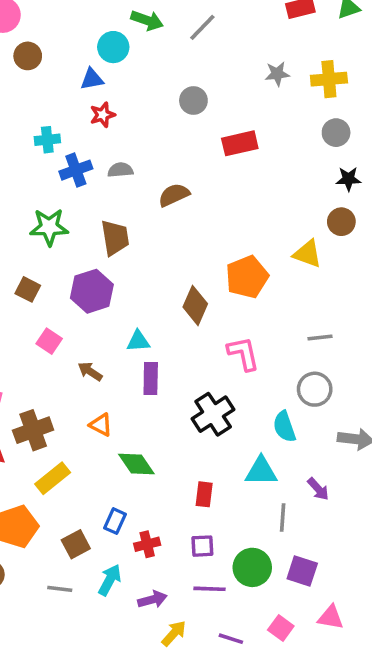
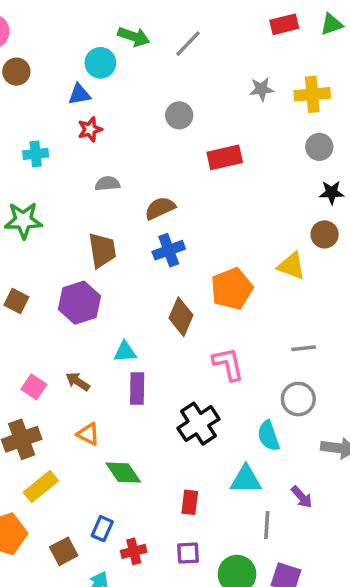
blue cross: (76, 170) -> (169, 250), moved
green star: (49, 227) -> (23, 220), moved
pink square: (49, 341) -> (34, 387), moved

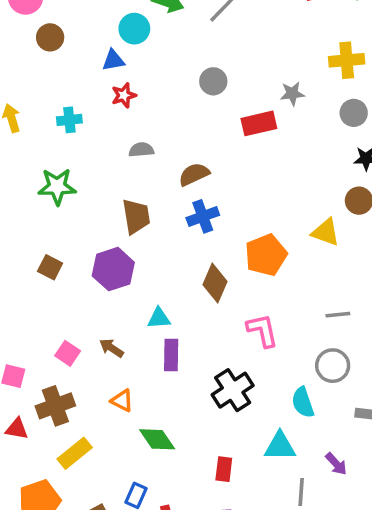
gray star: (262, 89) -> (292, 94), moved

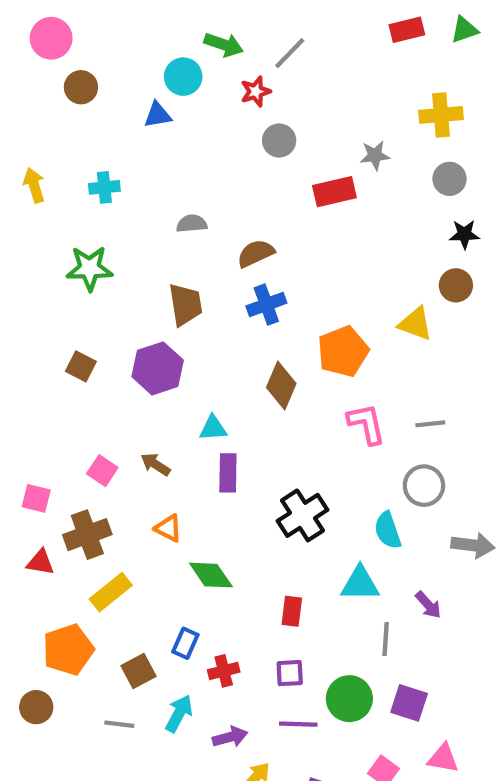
red star: (124, 95) -> (256, 91), moved
pink L-shape: (262, 330) -> (366, 424), moved

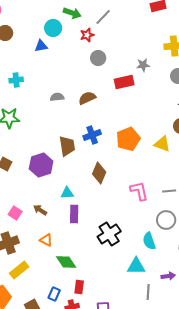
brown semicircle: (256, 253) -> (87, 98), moved
brown trapezoid: (185, 305) -> (67, 146), moved
orange pentagon: (343, 351) -> (128, 139), moved
purple arrow: (428, 605) -> (168, 276), turned -56
red rectangle: (292, 611) -> (79, 287), moved

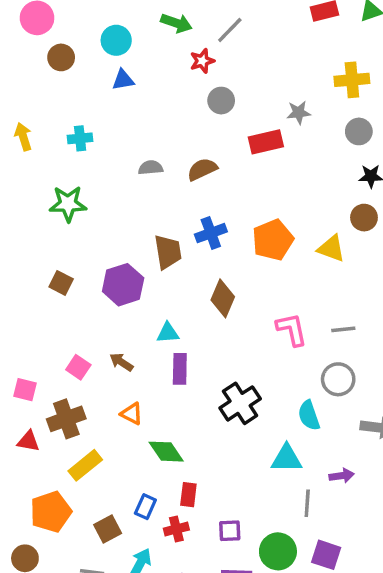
cyan circle: (53, 28) -> (116, 40), moved

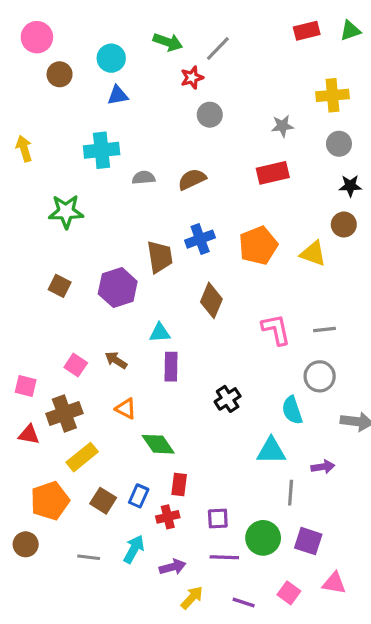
cyan cross: (80, 138) -> (102, 150), moved, size x1.5
red rectangle: (266, 142) -> (273, 173), moved
black cross: (240, 403) -> (228, 399), size x0.7
brown square: (108, 529) -> (103, 501), moved, turned -30

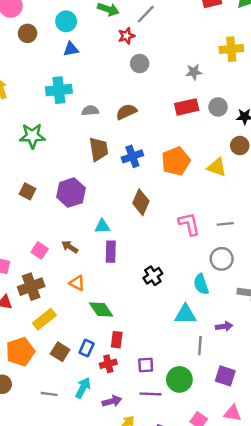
gray circle: (339, 144) -> (218, 107), moved
brown trapezoid: (160, 257) -> (99, 149), moved
purple square: (308, 541) -> (225, 376), moved

